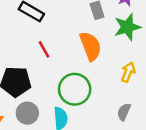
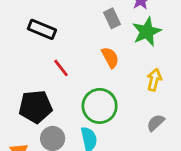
orange semicircle: (91, 46) -> (110, 58), size x0.7
gray semicircle: (124, 112) -> (156, 123), turned 30

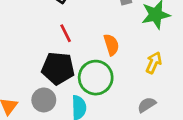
orange semicircle: (110, 58) -> (111, 45), moved
black pentagon: (36, 107) -> (58, 68), moved

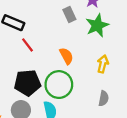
red line: (66, 33) -> (27, 45), moved
gray semicircle: (147, 105) -> (104, 98), turned 144

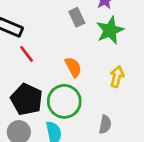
black pentagon: (27, 83) -> (27, 99), turned 30
gray semicircle: (104, 98) -> (105, 124), moved

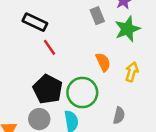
orange semicircle: (73, 67) -> (103, 62), moved

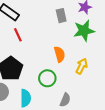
green circle: (82, 93) -> (47, 78), moved, size x0.7

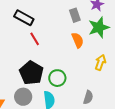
orange semicircle: (60, 54) -> (78, 40), moved
green circle: (47, 78) -> (57, 78), moved

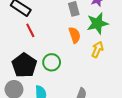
yellow arrow: (100, 62) -> (97, 49), moved
green circle: (57, 78) -> (52, 62), moved

